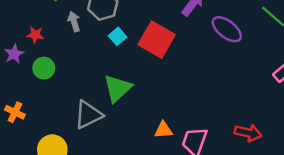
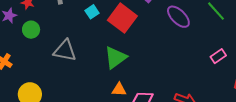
green triangle: (117, 88) -> (115, 57), moved
gray triangle: (88, 115) -> (65, 51), moved, turned 30

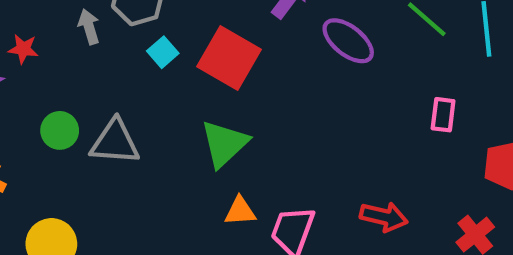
green circle: (31, 30) -> (60, 130), moved
pink rectangle: (218, 56) -> (443, 115), turned -42

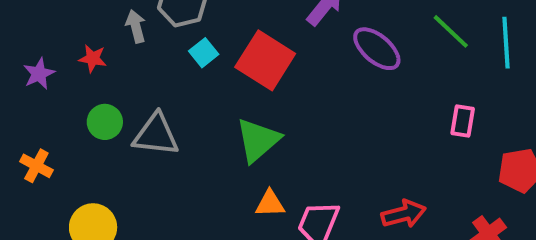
red star: (23, 49) -> (93, 59), moved
red arrow: (384, 217) -> (404, 214), turned -30

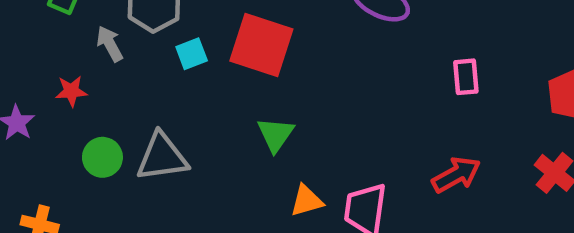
cyan square: (204, 53) -> (192, 54), turned 32
pink rectangle: (463, 121) -> (466, 77), moved
green triangle: (258, 140) -> (275, 134), size x0.7

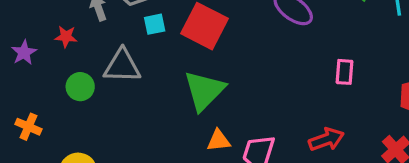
green triangle: (275, 134) -> (204, 91), size x1.6
gray triangle: (162, 157) -> (122, 66), moved

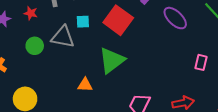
cyan square: (155, 24) -> (83, 22), moved
orange triangle: (218, 141) -> (85, 85), moved

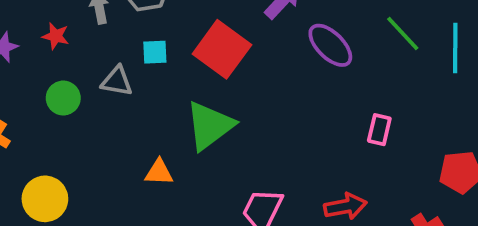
gray triangle: (63, 37) -> (117, 81), size x0.7

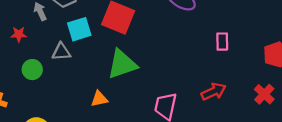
cyan square: (155, 52) -> (79, 29), size x1.5
green triangle: (210, 126) -> (122, 64), turned 32

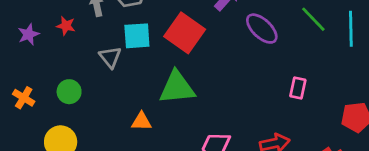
gray triangle: (61, 52) -> (110, 57), turned 42
green circle: (32, 70) -> (69, 92), moved

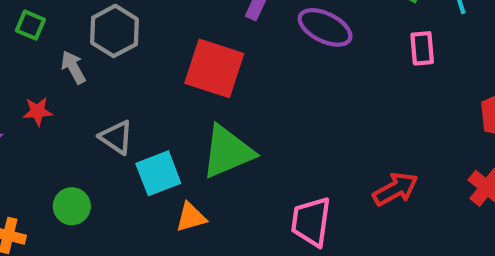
cyan square: (137, 36) -> (158, 173), moved
pink rectangle: (298, 88) -> (422, 48), moved

